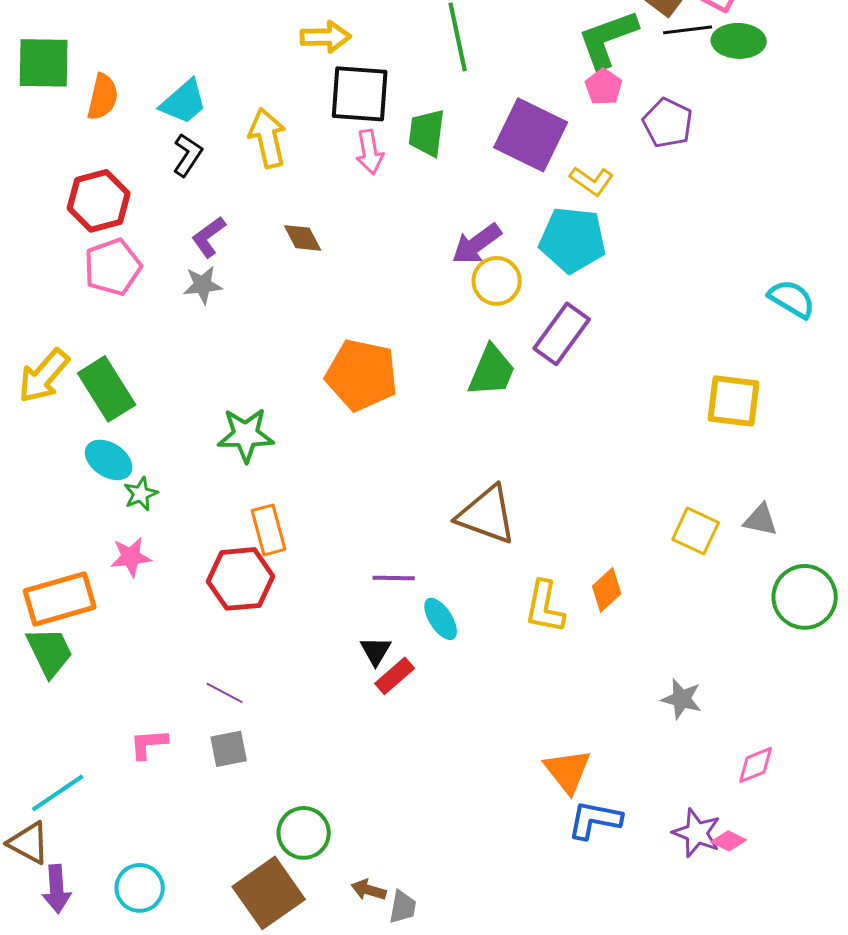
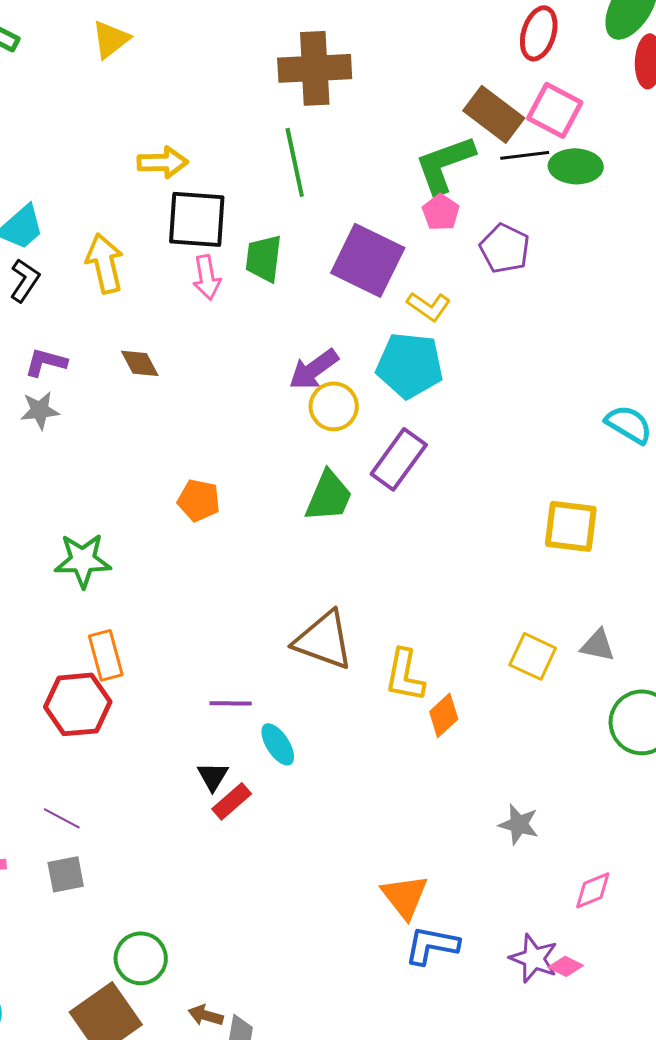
purple L-shape: (209, 237) -> (46, 362), turned 51
orange pentagon: (362, 375) -> (199, 500), size x0.6
yellow L-shape: (545, 607) -> (405, 675), moved

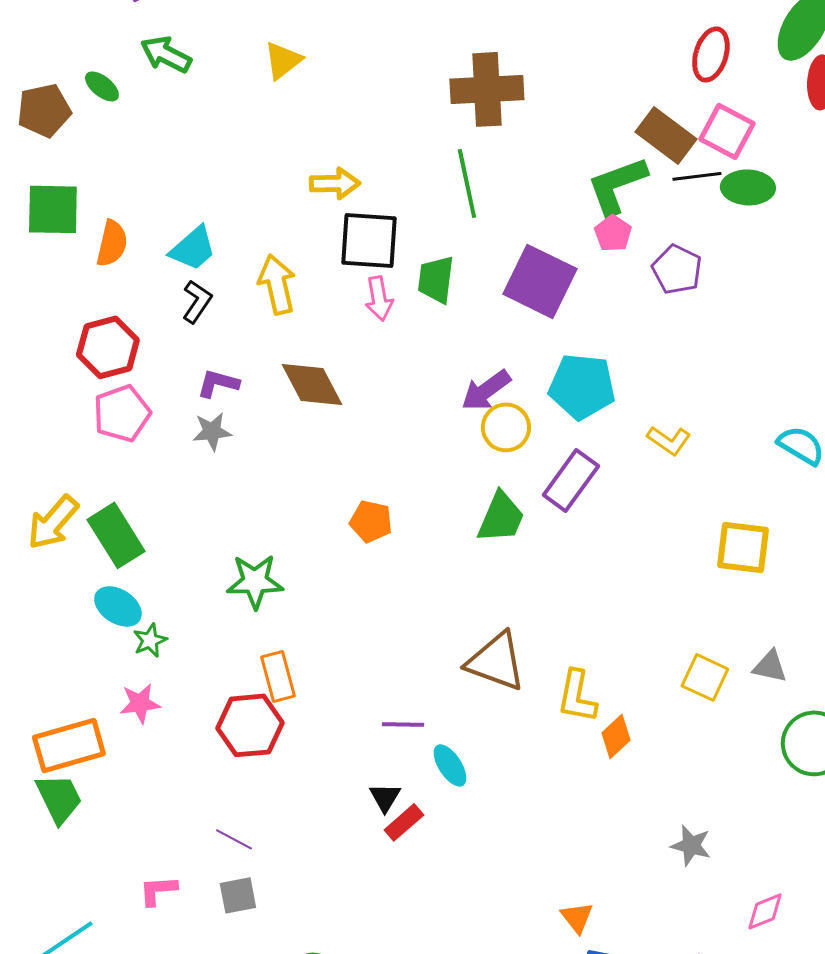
yellow L-shape: (429, 306) -> (669, 440), moved
brown diamond: (140, 363) -> (312, 384), size x1.6
orange triangle: (405, 896) -> (577, 917), size x0.7

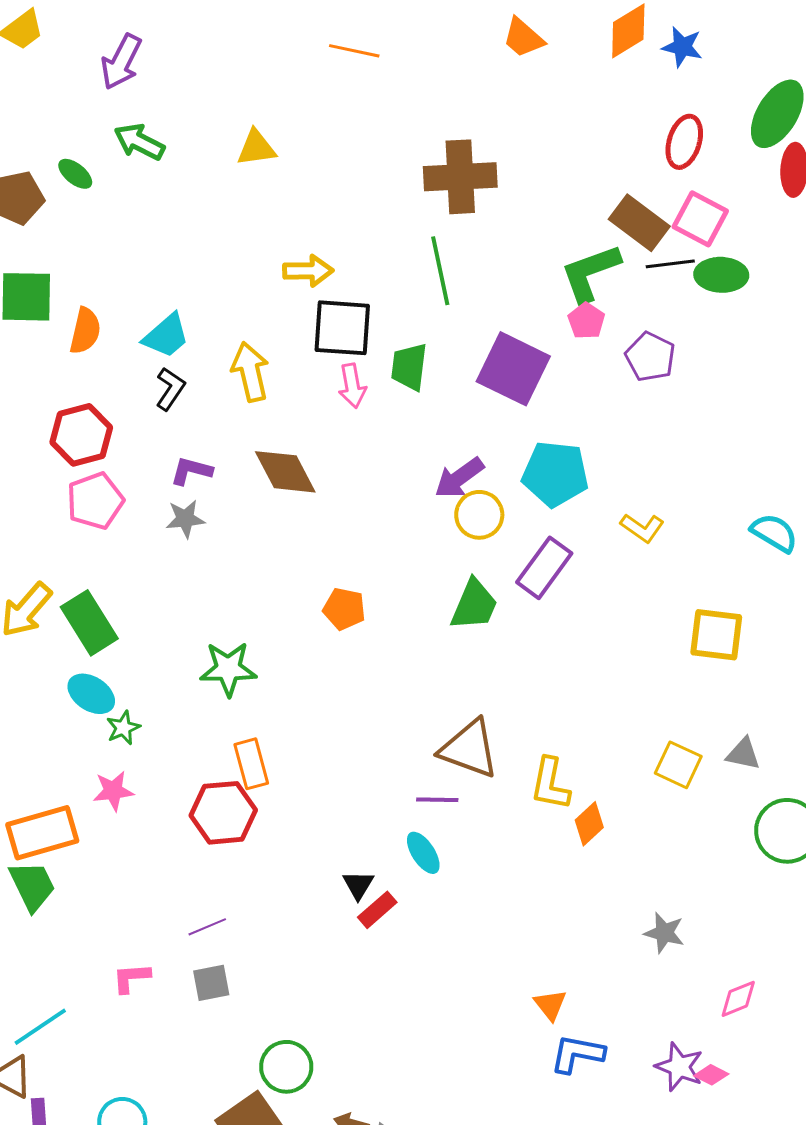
yellow triangle: (283, 60) -> (256, 148), turned 30
purple line: (403, 724) -> (437, 800), moved
purple line: (234, 839) -> (207, 927), turned -51

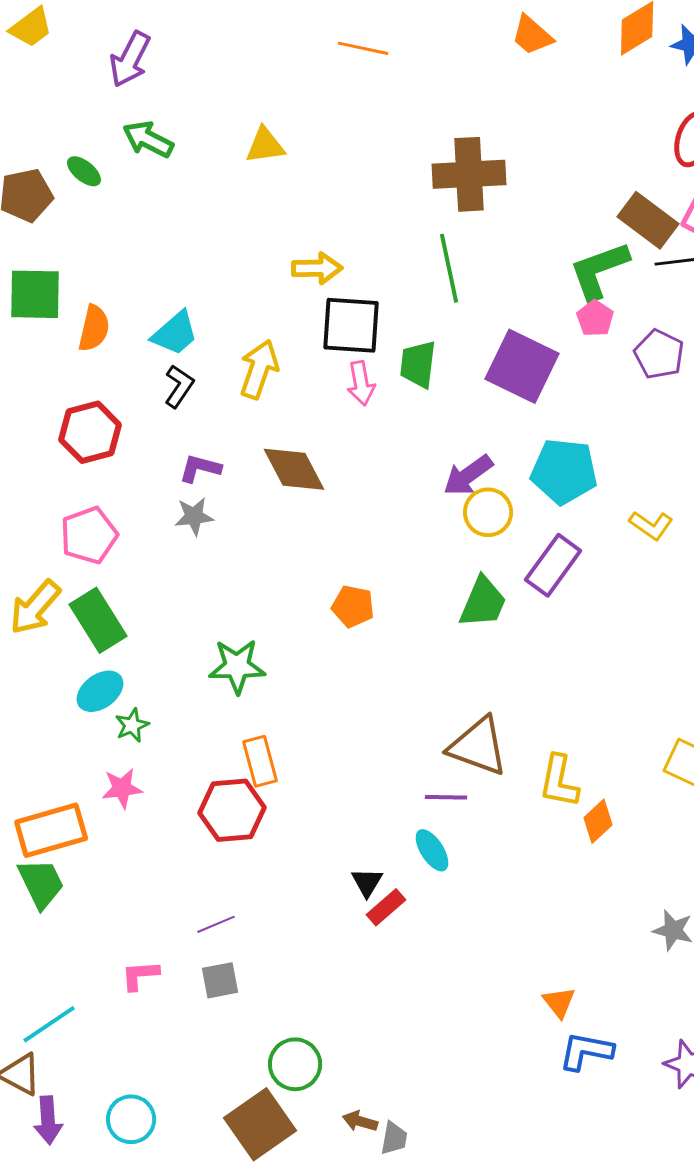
yellow arrow: (250, 372) -> (259, 369), turned 32
pink pentagon: (95, 501) -> (89, 535), moved
cyan ellipse: (91, 694) -> (100, 691), turned -69

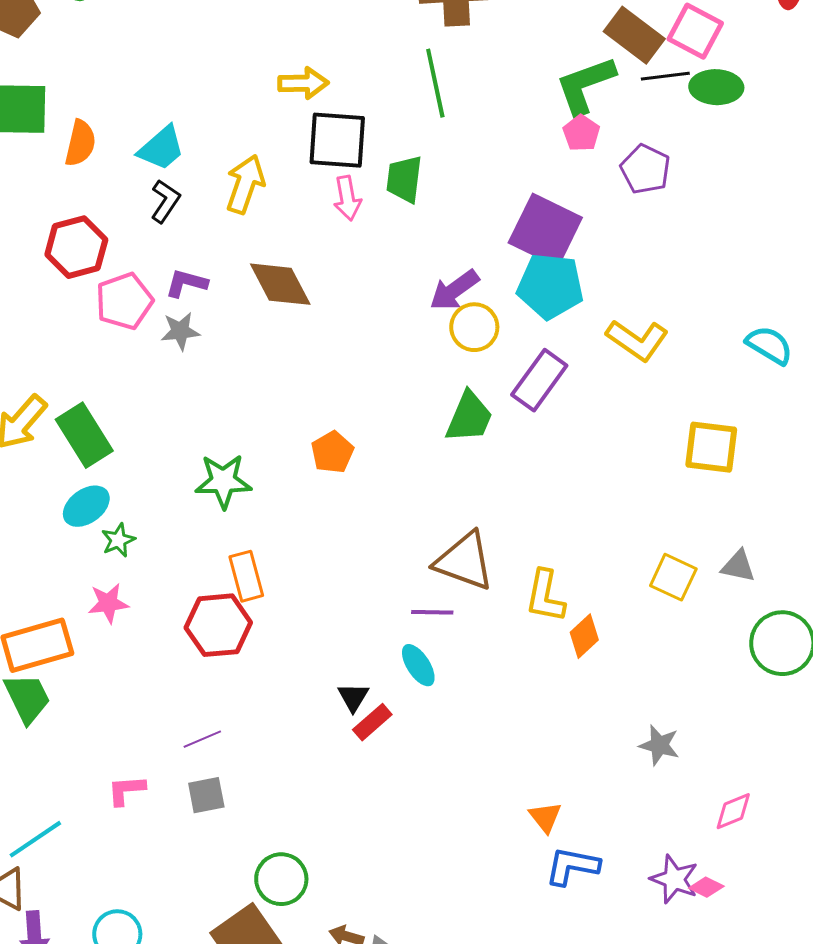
purple square: (522, 366) -> (545, 230), moved
yellow L-shape: (651, 525) -> (637, 340), size x1.4
pink pentagon: (89, 535) -> (124, 301), moved
orange pentagon: (353, 606) -> (332, 452), moved, turned 30

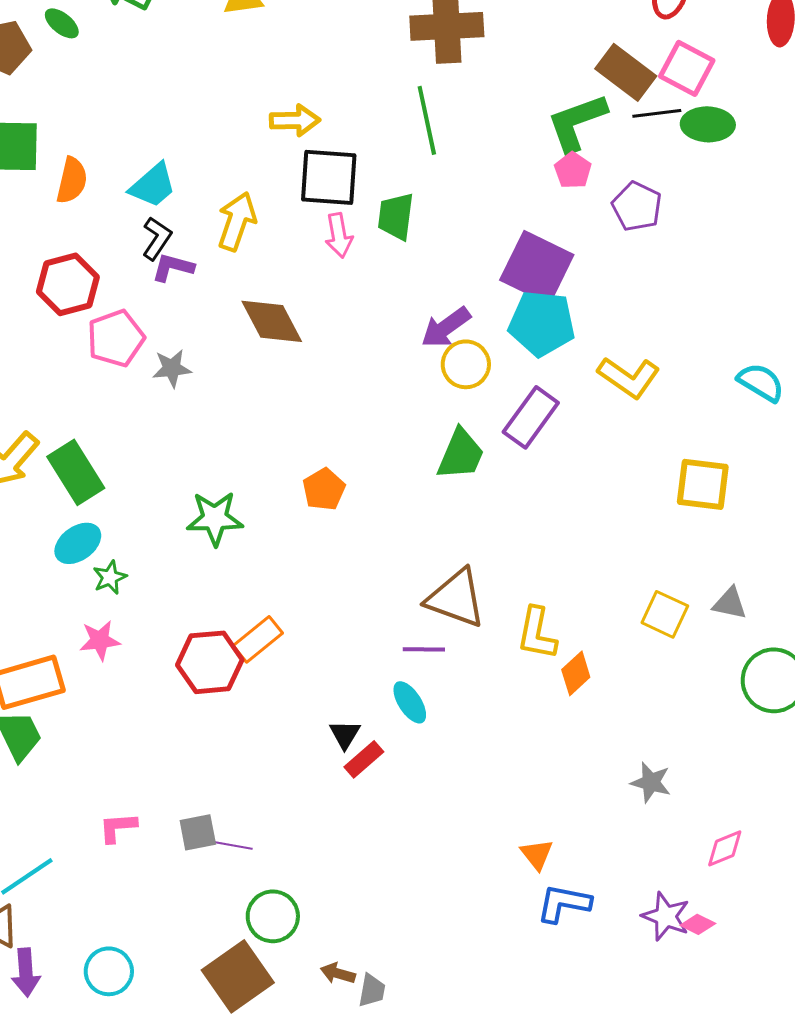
purple L-shape: (186, 283) -> (173, 267), moved
orange rectangle: (246, 576) -> (258, 639), moved, turned 66
purple line: (202, 739) -> (233, 845), moved, turned 33

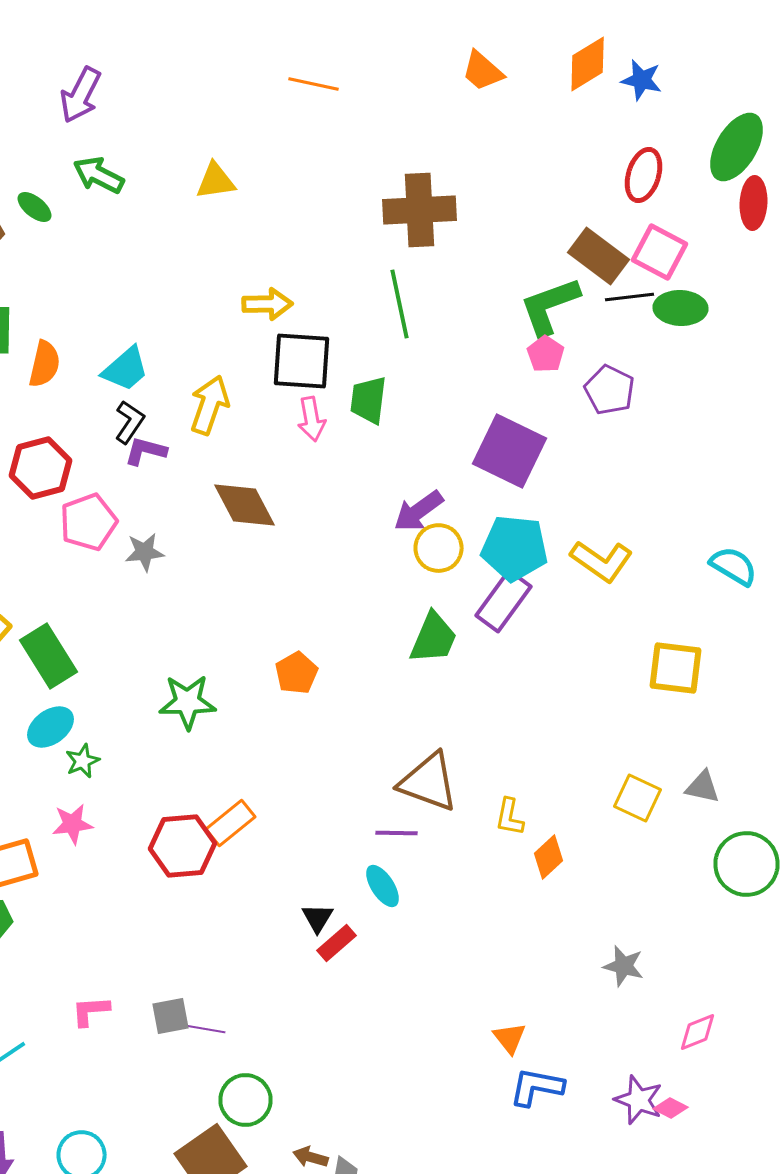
cyan pentagon: (542, 323) -> (514, 548), moved
yellow L-shape: (537, 633) -> (510, 817), size x0.7

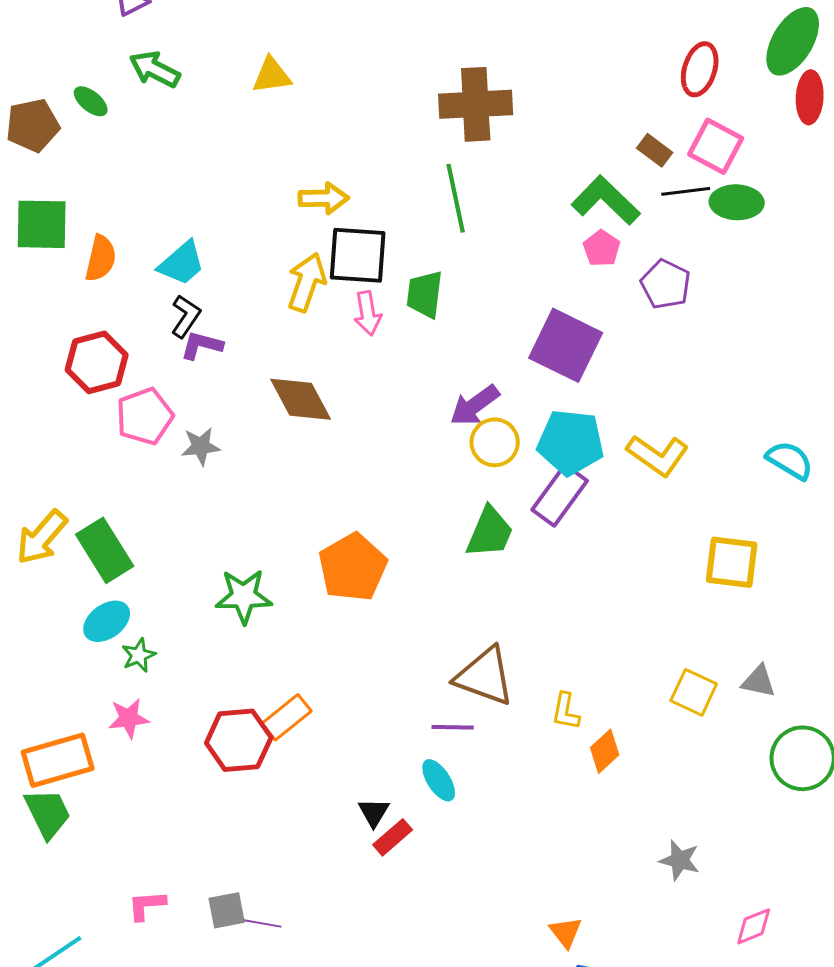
brown rectangle: (598, 256) -> (655, 150), size x0.6
green L-shape: (550, 306) -> (606, 200), turned 64
yellow arrow: (210, 405) -> (307, 282), moved
orange pentagon: (296, 673) -> (353, 567), size x1.6

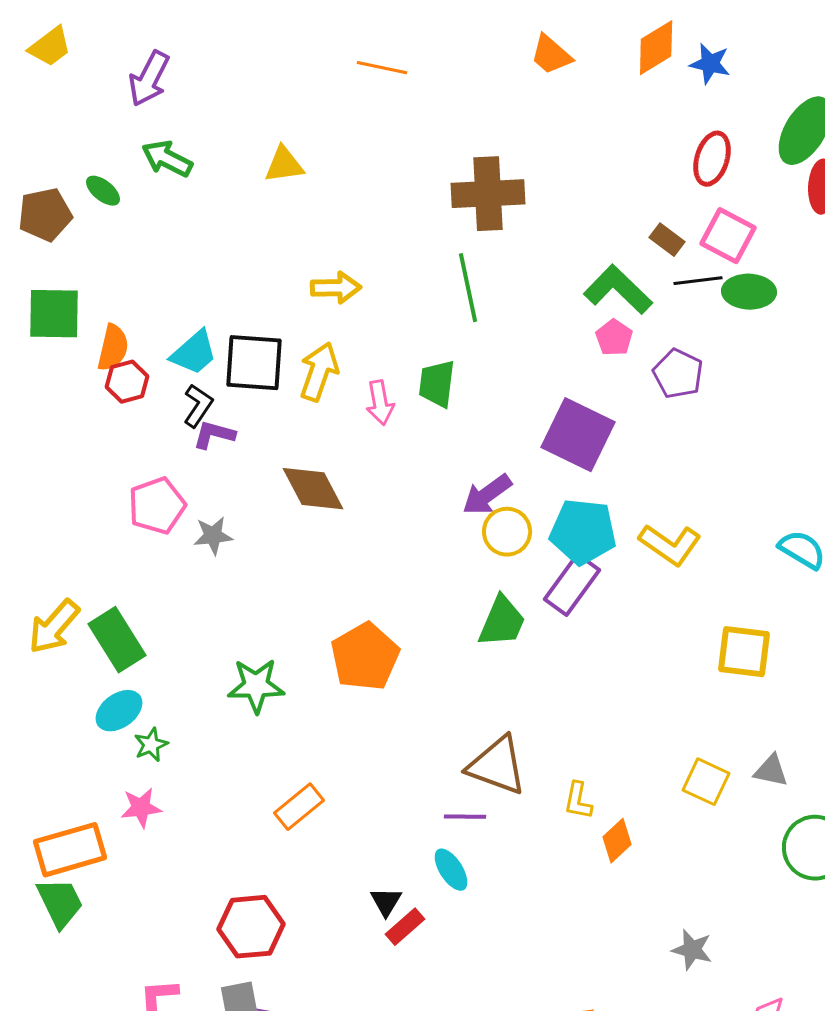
black square: (358, 255) -> (254, 363), moved
red hexagon: (97, 362) -> (127, 382), moved, size x0.7
red hexagon: (239, 740) -> (251, 927), moved

